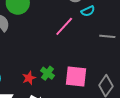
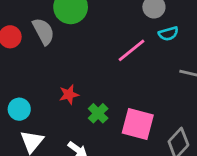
red star: (29, 78) -> (69, 95), moved

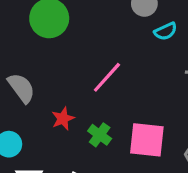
gray semicircle: (43, 31) -> (21, 88), moved
pink line: (132, 50) -> (107, 77), moved

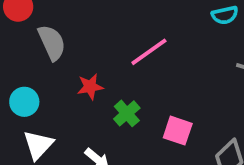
pink square: (147, 140) -> (178, 131), size x0.7

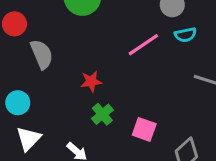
pink line: (149, 52) -> (143, 45), moved
red star: (90, 87) -> (91, 81), moved

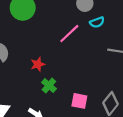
pink square: (144, 129) -> (79, 101), moved

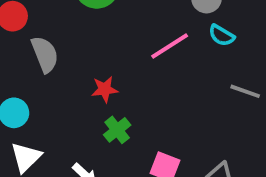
cyan semicircle: (97, 22) -> (222, 35), turned 40

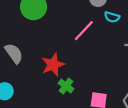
red star: (105, 89) -> (53, 65), size x1.5

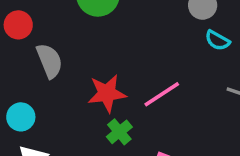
pink line: (84, 31) -> (162, 94), moved

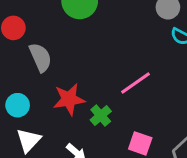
red star: (107, 93) -> (69, 99), moved

